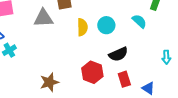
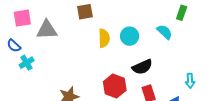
gray triangle: (43, 18) -> (47, 30), moved
cyan arrow: (166, 57) -> (190, 81), moved

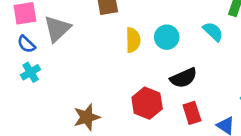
gray triangle: (47, 30) -> (57, 29), turned -40
blue semicircle: (14, 46) -> (26, 44), moved

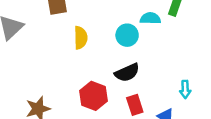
cyan semicircle: (213, 32) -> (150, 18), moved, turned -42
cyan circle: (167, 37) -> (127, 35), moved

